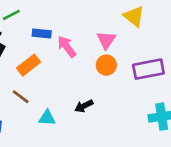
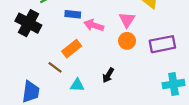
pink arrow: (67, 47) -> (94, 25), turned -36
orange rectangle: (28, 65) -> (72, 49), moved
black arrow: (84, 106) -> (108, 75), turned -32

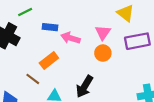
purple rectangle: (162, 44) -> (137, 41), moved
black arrow: (108, 75) -> (85, 86), size x1.5

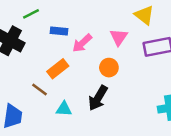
pink arrow: (71, 38) -> (82, 43), turned -60
orange circle: (103, 53) -> (109, 68), moved

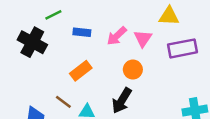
yellow triangle: (144, 15) -> (169, 16), turned -35
pink arrow: (82, 43) -> (117, 36), moved
brown line: (39, 89) -> (63, 102), moved

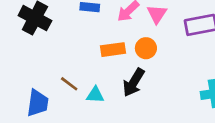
orange rectangle: (81, 71) -> (113, 50), moved, turned 30

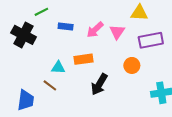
orange circle: (146, 48) -> (132, 65), moved
cyan triangle: (95, 95) -> (58, 68), moved

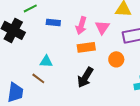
pink arrow: (95, 30) -> (81, 25), turned -30
orange rectangle: (83, 59) -> (86, 47), moved

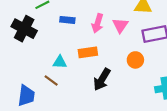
orange rectangle: (86, 47) -> (88, 52), moved

